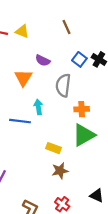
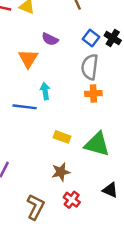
gray semicircle: (63, 85) -> (90, 67), moved
green triangle: (84, 135) -> (97, 144), moved, turned 45
brown star: (60, 171) -> (61, 172), moved

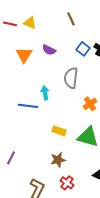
orange triangle: (28, 59) -> (24, 55), moved
gray semicircle: (90, 67) -> (71, 78), moved
orange cross: (93, 94) -> (90, 104), moved, turned -32

